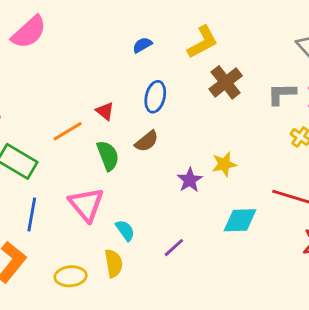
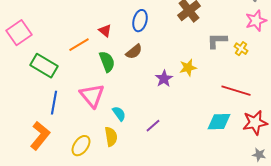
gray L-shape: (282, 94) -> (217, 41), moved
cyan diamond: (240, 220) -> (219, 122), moved
yellow ellipse: (71, 276) -> (81, 146), turned -50

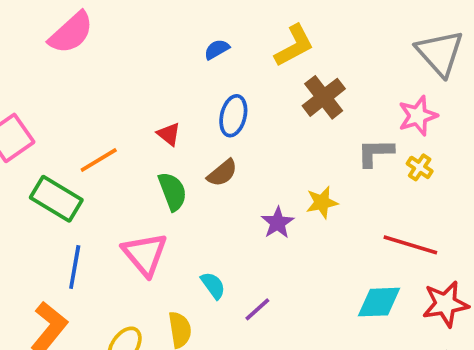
pink star: (256, 21) -> (418, 116), moved
orange line: (79, 45) -> (99, 160), moved
cyan semicircle: (119, 114) -> (213, 285), moved

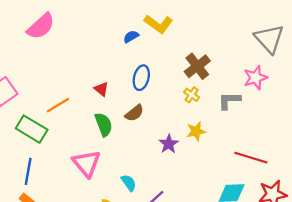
yellow L-shape: (294, 46) -> (158, 24), moved, turned 64
yellow cross: (420, 167) -> (192, 95), moved
blue line: (75, 267) -> (28, 171), moved

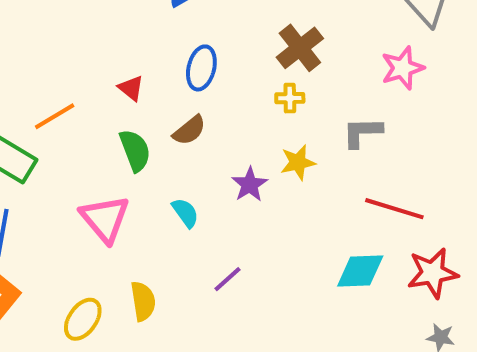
yellow cross: (192, 95) -> (290, 98), turned -35
gray L-shape: (229, 101) -> (362, 132), moved
cyan semicircle: (129, 183) -> (185, 213), moved

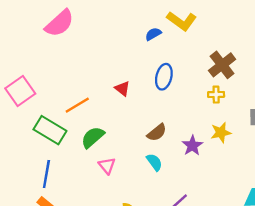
brown semicircle: (189, 130) -> (157, 132), moved
green semicircle: (135, 150) -> (93, 137), moved, turned -110
pink triangle: (105, 219) -> (107, 166), size x0.6

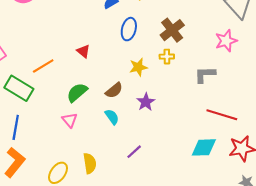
blue ellipse: (164, 77) -> (129, 29), moved
yellow star: (221, 132) -> (138, 67), moved
green semicircle: (93, 137) -> (77, 92), moved

